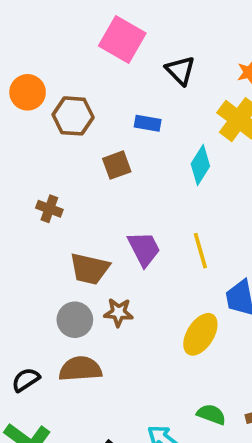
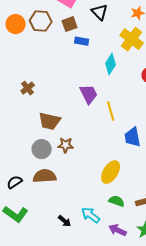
brown hexagon: (73, 116) -> (41, 21), moved
brown square: (117, 165) -> (70, 24), moved
brown cross: (49, 209) -> (28, 88), turned 32
purple trapezoid: (144, 249) -> (89, 94), moved
yellow ellipse: (200, 334) -> (111, 172), moved

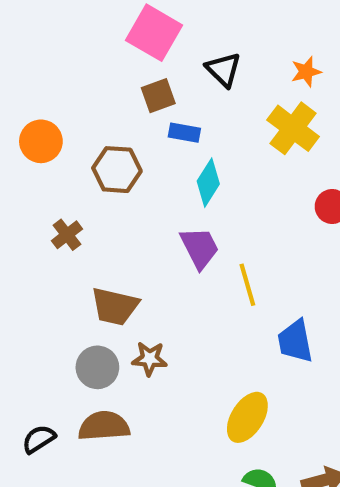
brown hexagon: (41, 21) -> (117, 170), moved
orange circle: (16, 24) -> (41, 141), moved
cyan diamond: (111, 64) -> (208, 183), moved

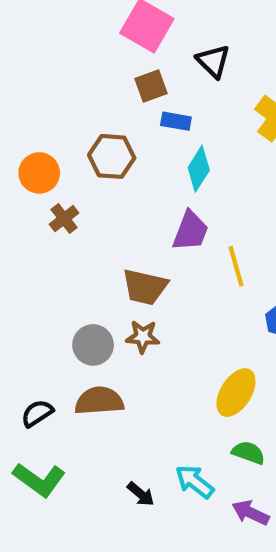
orange circle: (41, 141) -> (39, 173), moved
purple trapezoid: (200, 248) -> (190, 231), turned 48
brown trapezoid: (115, 306) -> (145, 287), moved

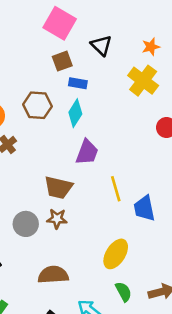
cyan diamond: (199, 169) -> (75, 113), moved
yellow line: (236, 266) -> (116, 189), moved
brown semicircle: (99, 401) -> (53, 275), moved
green semicircle: (248, 453) -> (123, 292), turned 42

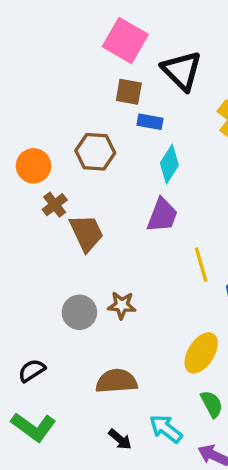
black triangle: (101, 45) -> (182, 71), size x1.4
brown square: (62, 61) -> (129, 92), turned 30
cyan diamond: (75, 113) -> (169, 164), moved
brown trapezoid: (58, 187) -> (86, 233), moved, turned -128

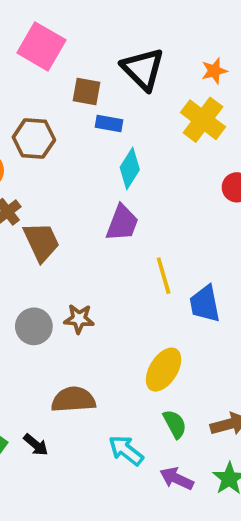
pink square: (125, 41) -> (41, 46), moved
brown hexagon: (95, 152) -> (34, 138), moved
black arrow: (120, 439) -> (36, 445), moved

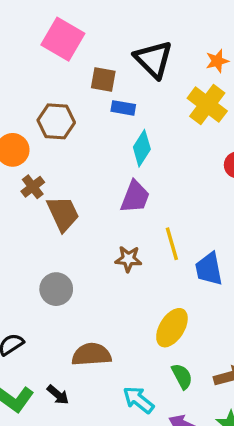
brown star: (79, 319) -> (128, 259), moved

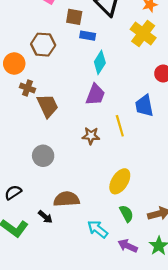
brown cross: (33, 187) -> (28, 88), turned -32
blue trapezoid: (209, 269) -> (144, 106), moved
black arrow: (58, 395) -> (45, 217), moved

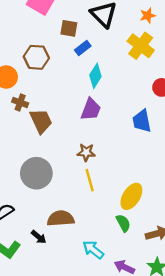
blue rectangle: (88, 36) -> (83, 48), turned -48
yellow line: (120, 126) -> (90, 180), moved
gray circle: (43, 156) -> (36, 173), size x1.4
yellow ellipse: (120, 181) -> (131, 196), moved
green semicircle: (126, 214) -> (123, 223), moved

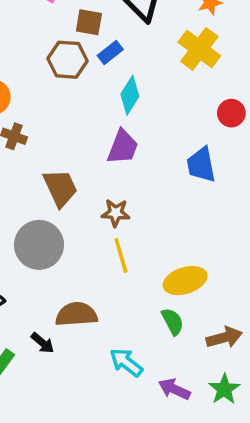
brown hexagon: (36, 57) -> (68, 60), moved
brown trapezoid: (41, 121) -> (60, 188), moved
yellow ellipse: (131, 196) -> (185, 281), turned 40

